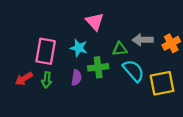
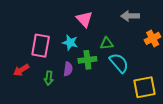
gray arrow: (143, 40) -> (130, 16), moved
green arrow: (47, 80) -> (49, 78), moved
yellow square: (162, 83) -> (144, 87), moved

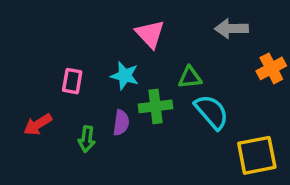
pink rectangle: (41, 46) -> (72, 81), size x0.6

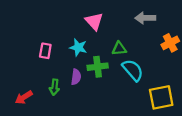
red arrow: (38, 125) -> (24, 97), moved

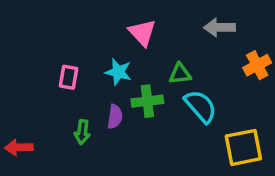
red arrow: (24, 97) -> (19, 147), moved, turned 30

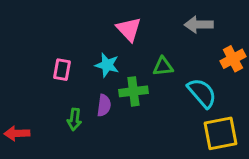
cyan semicircle: (201, 106) -> (202, 93), moved

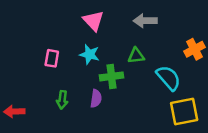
gray arrow: (199, 25) -> (145, 21), moved
pink triangle: (129, 29) -> (93, 21), moved
purple semicircle: (104, 105) -> (96, 99), moved

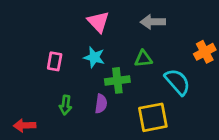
red arrow: (14, 111) -> (25, 126), moved
yellow square: (184, 111) -> (153, 117), moved

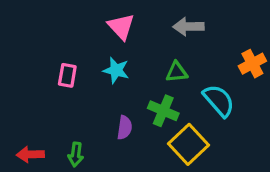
green cross: (117, 80) -> (163, 111), moved, turned 30
green arrow: (66, 105) -> (76, 154), moved
yellow square: (153, 117) -> (188, 144), turned -32

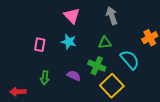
gray arrow: (188, 27) -> (112, 16), turned 72
purple semicircle: (125, 128) -> (74, 76), turned -72
green arrow: (76, 154) -> (45, 78), moved

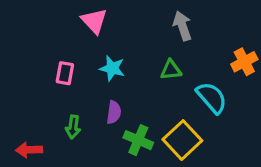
pink triangle: (72, 16) -> (94, 21), moved
green cross: (97, 66) -> (138, 140), moved
purple semicircle: (74, 76) -> (114, 112), moved, turned 72

